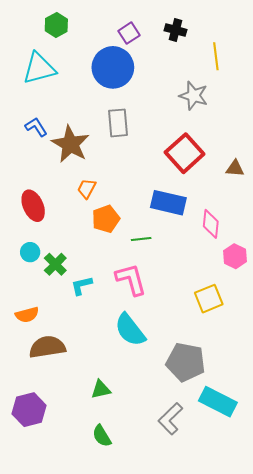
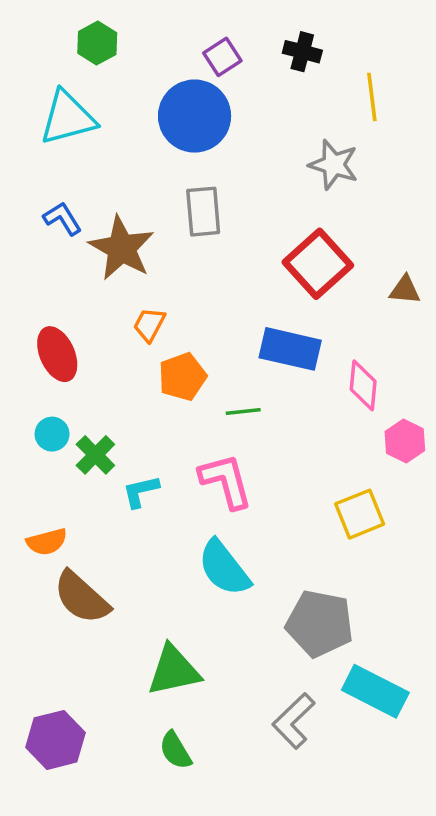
brown semicircle: (47, 347) -> (82, 597), turned -129
green triangle: (101, 389) -> (174, 670), size x1.6
purple hexagon: (29, 410) -> (55, 740), moved

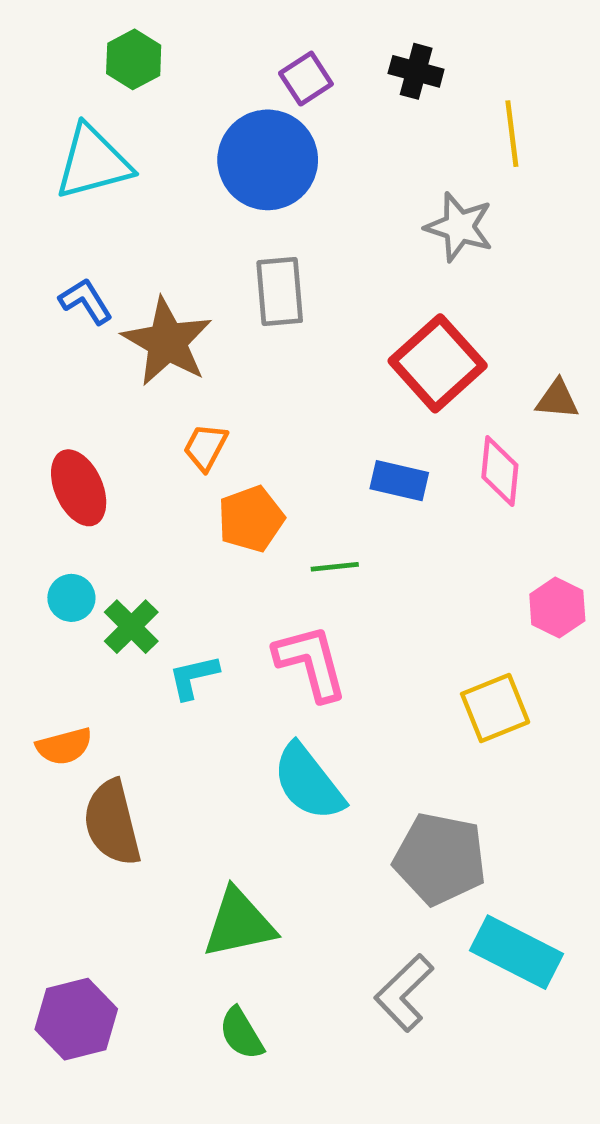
blue rectangle: (290, 349) -> (399, 481), size x0.7
pink diamond: (363, 385) -> (500, 471), moved
brown semicircle: (82, 597) -> (112, 823), turned 34

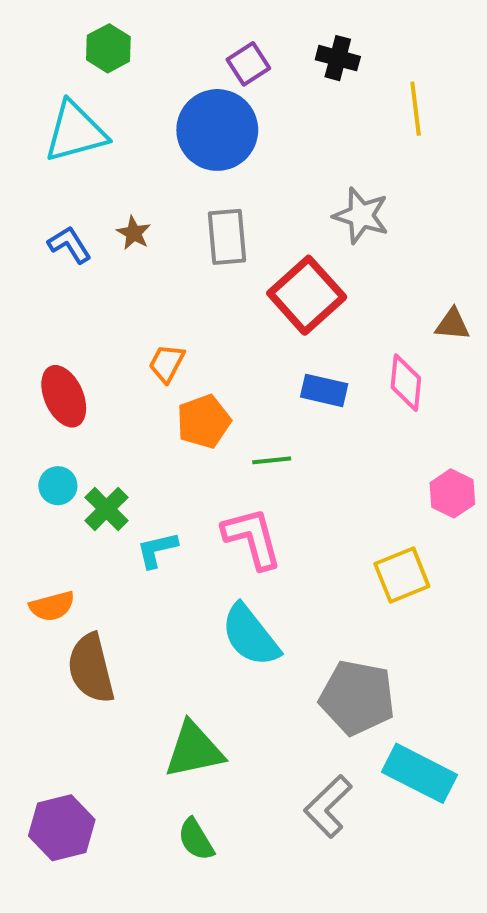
gray star: (459, 227) -> (361, 215), moved
brown star: (167, 342) -> (134, 233), moved, size x0.5
red square: (438, 363) -> (307, 295), moved

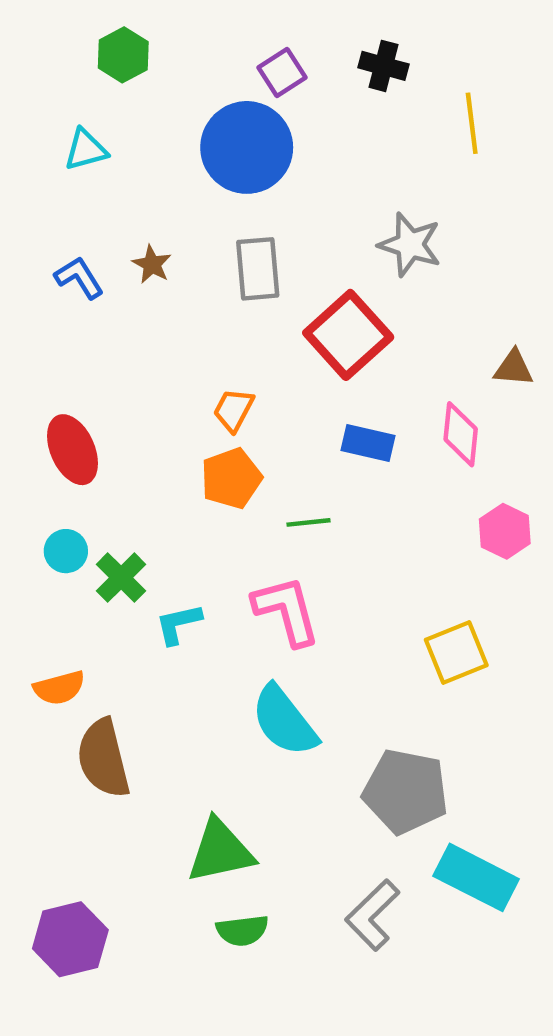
cyan triangle: (75, 132) -> (86, 150), size x0.6
orange trapezoid: (167, 363) -> (233, 410), moved
pink hexagon: (452, 493) -> (505, 531), moved
green semicircle: (196, 839) -> (242, 930), moved, turned -66

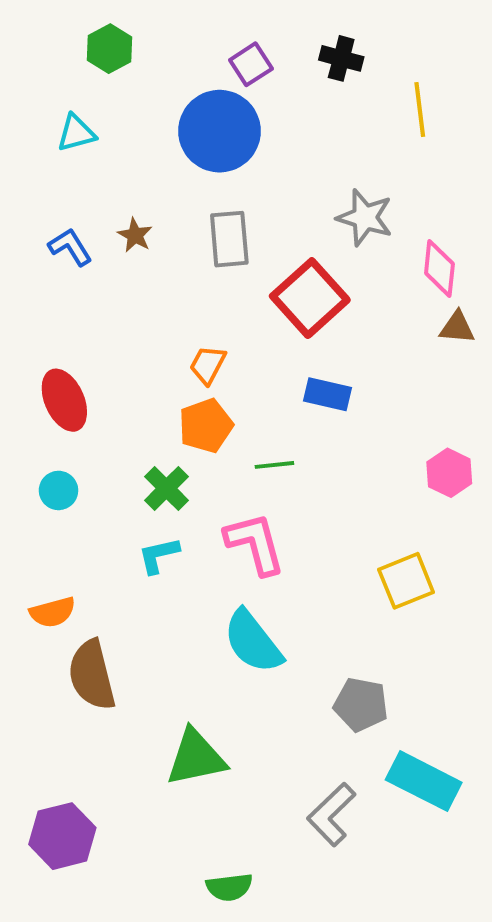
pink diamond: (461, 434) -> (439, 269), moved
green cross: (121, 578) -> (166, 488), moved
gray pentagon: (406, 791) -> (361, 704), size x0.7
green semicircle: (242, 930) -> (229, 887), moved

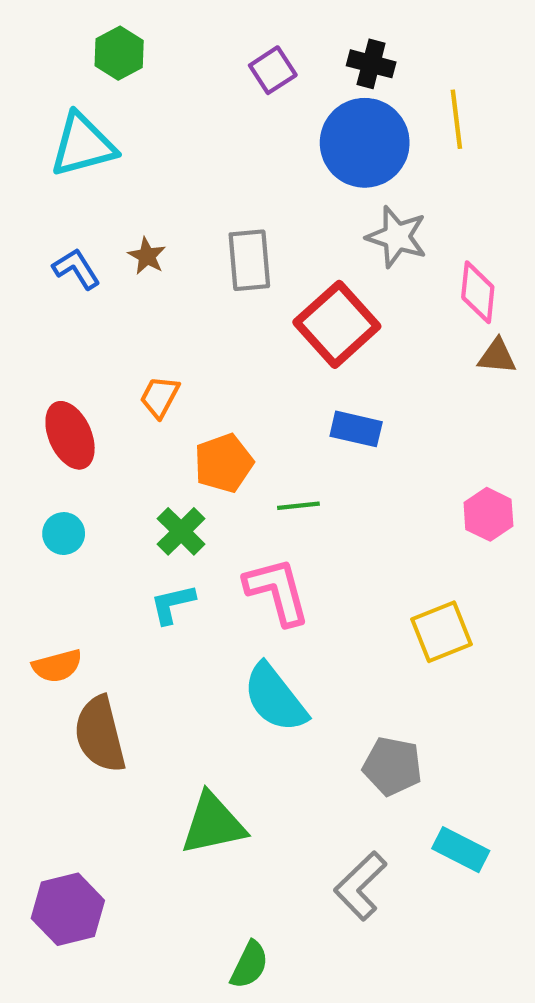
blue circle: (219, 131) -> (365, 143), moved
cyan triangle: (76, 133) -> (83, 145), size x1.6
orange trapezoid: (208, 365) -> (160, 397), moved
cyan rectangle: (424, 781) -> (461, 850), size x0.7
green semicircle: (229, 887) -> (249, 965), turned -57

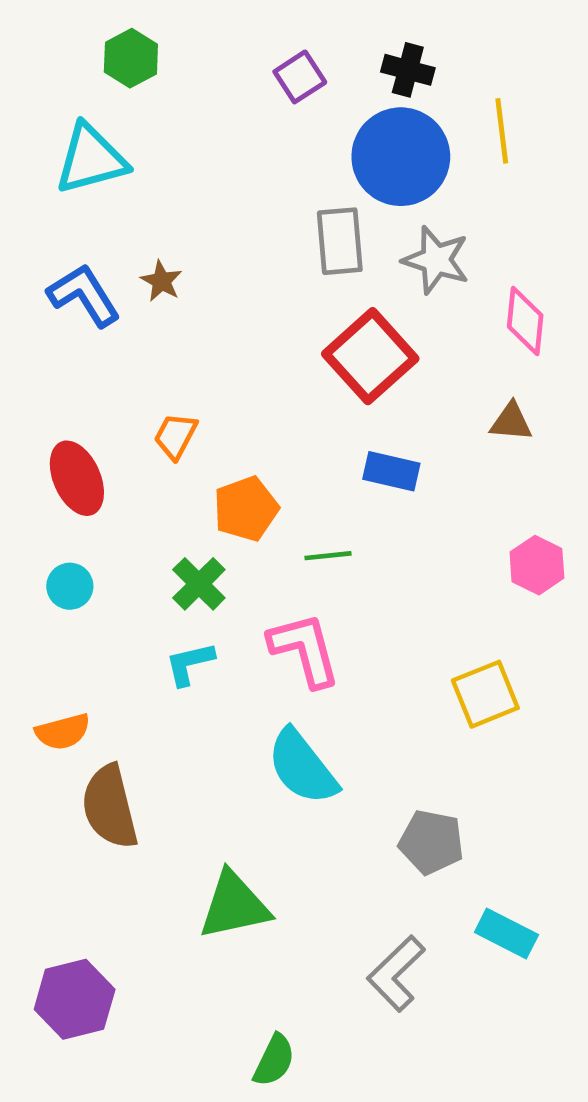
gray rectangle: (249, 260) -> (340, 241), moved
blue L-shape: (76, 269) -> (84, 295), size x1.4
brown triangle: (497, 356) -> (511, 422), moved

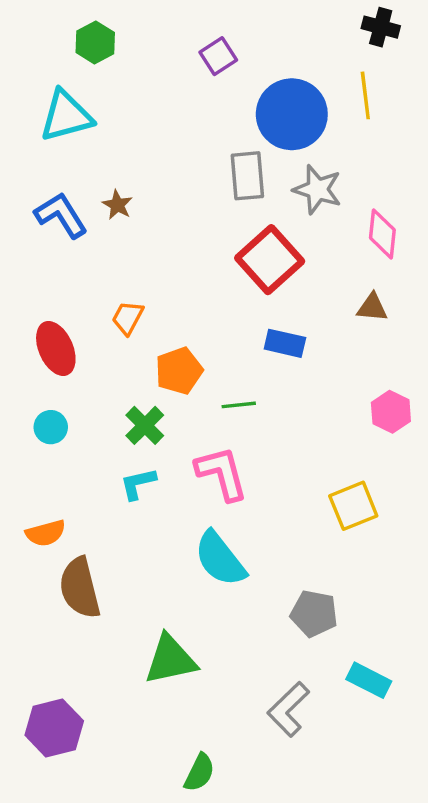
black cross: (408, 70) -> (381, 27), moved

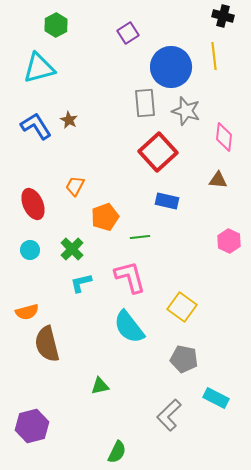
green cross: (145, 425) -> (72, 249), moved
yellow square: (353, 506) -> (182, 307), moved, turned -32
green triangle: (170, 660) -> (100, 386), size x0.6

